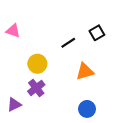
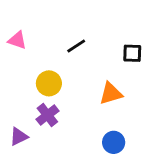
black square: (97, 33) -> (132, 53), moved, turned 32
black line: (68, 43) -> (76, 46), moved

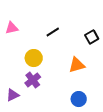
pink triangle: (17, 40) -> (12, 28), turned -32
black square: (132, 53) -> (92, 37), turned -32

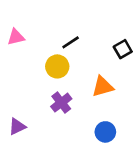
yellow circle: (34, 58) -> (57, 66), moved
purple cross: (33, 80) -> (61, 103), moved

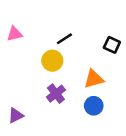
black square: (123, 49) -> (112, 45), turned -35
blue circle: (105, 132) -> (94, 106), moved

